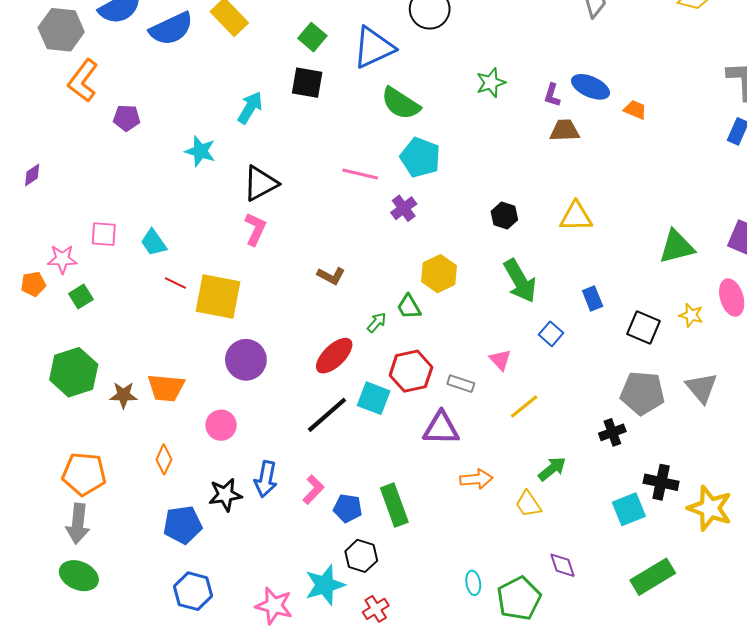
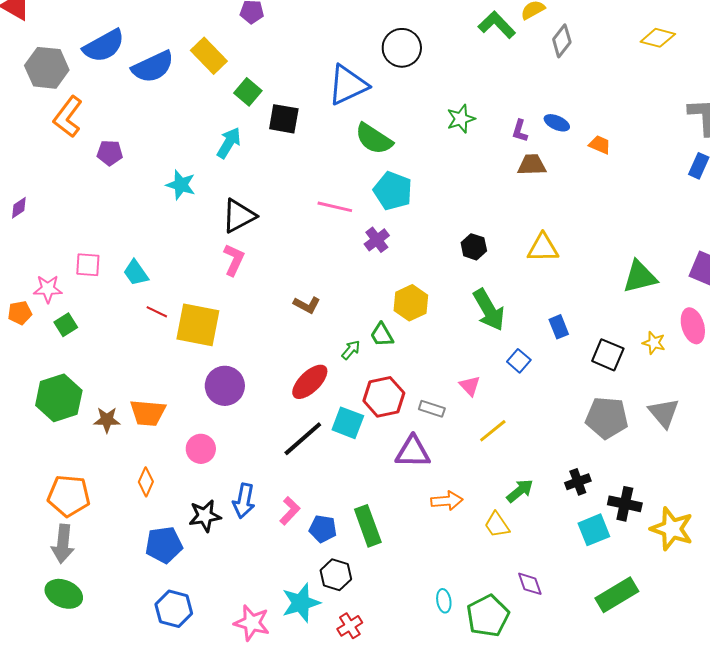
green square: (312, 37) -> (248, 92), moved
blue ellipse: (591, 87) -> (557, 123), size x0.7
black cross: (612, 432) -> (578, 482), moved

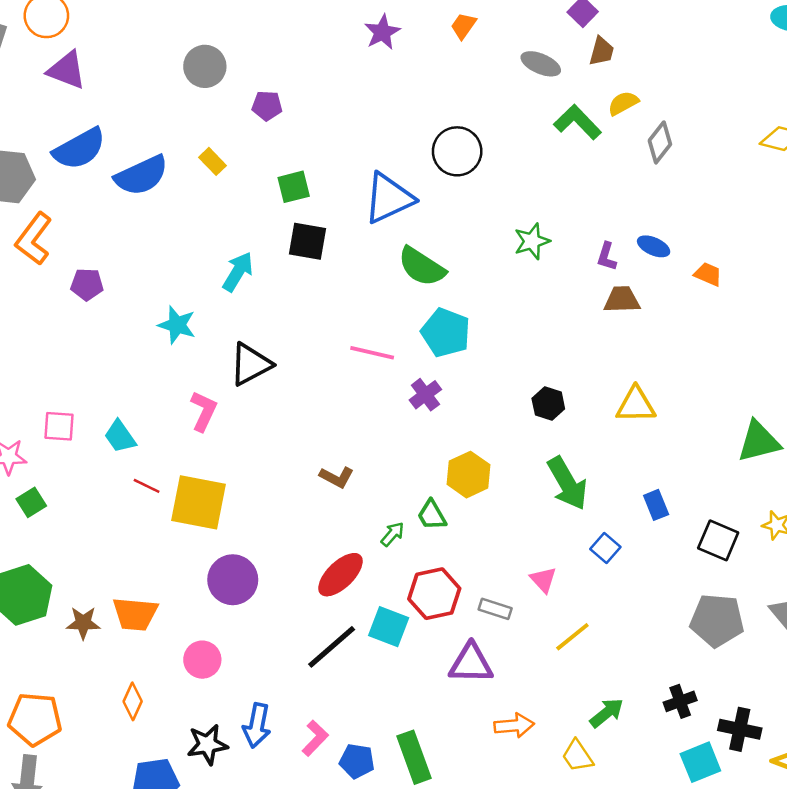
yellow rectangle: (209, 56) -> (212, 161), size x0.6
green square: (248, 92) -> (294, 187), moved, turned 36
pink L-shape: (234, 260) -> (204, 411), moved

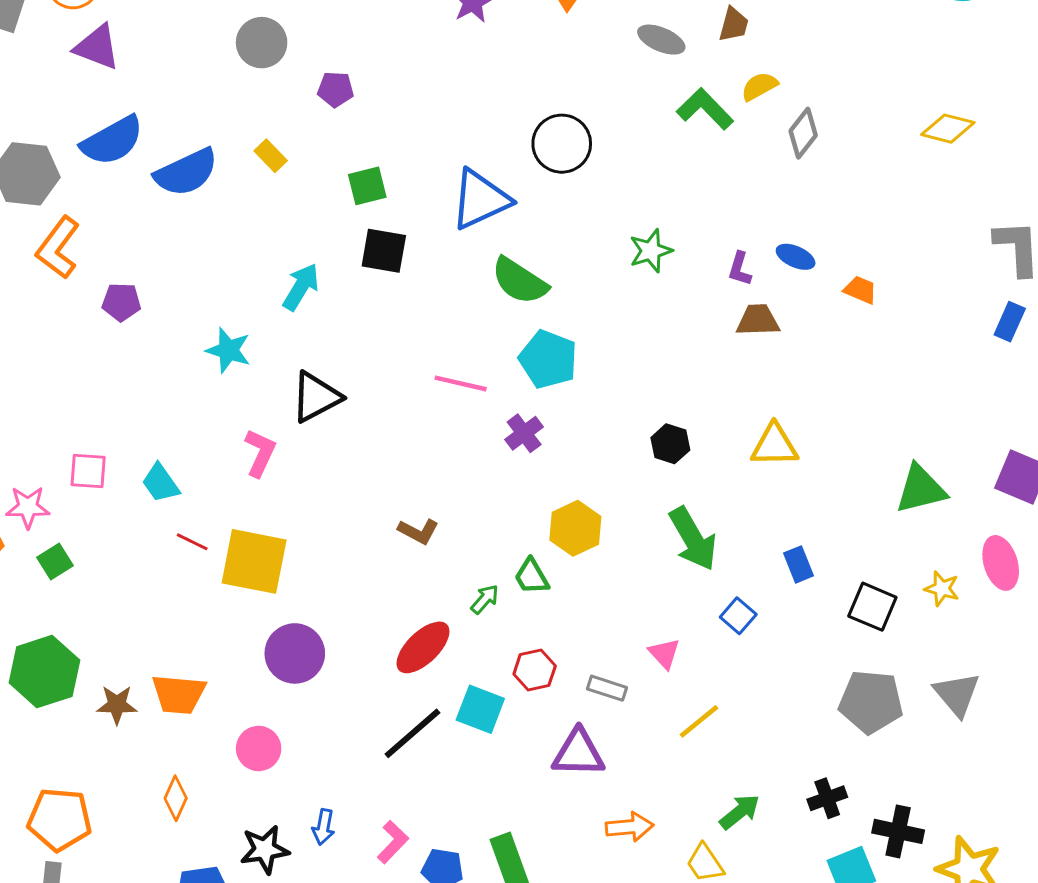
red hexagon: (434, 594) -> (535, 670), size x0.7
blue arrow: (257, 725) -> (323, 827), size x0.7

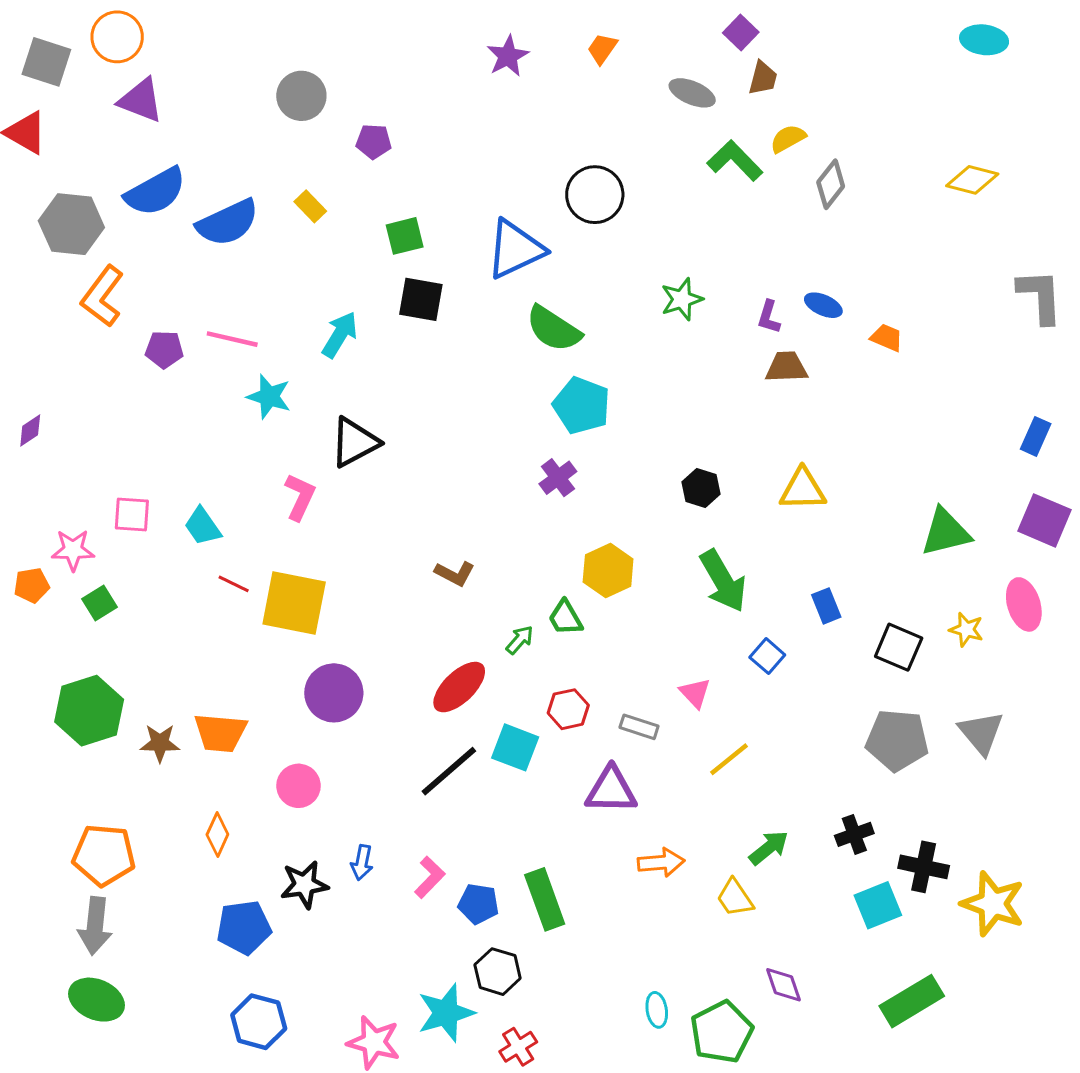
blue rectangle: (1010, 322) -> (1036, 436), moved
pink line: (461, 383) -> (232, 339), moved

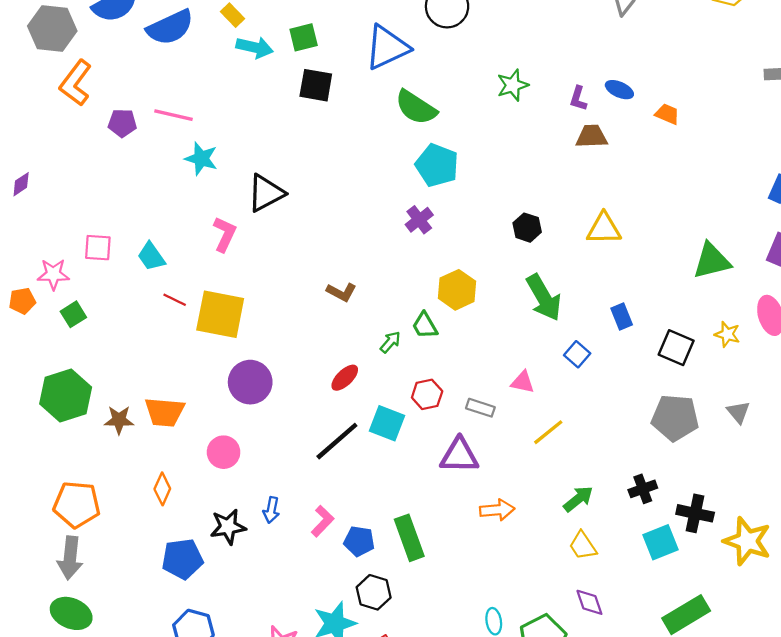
cyan arrow: (340, 335) -> (255, 47), moved, turned 72
red ellipse: (459, 687) -> (345, 378), size x0.7
pink triangle: (695, 693) -> (523, 382), turned -35
gray triangle: (981, 733) -> (738, 412), size x0.7
yellow trapezoid: (735, 898) -> (583, 546), moved

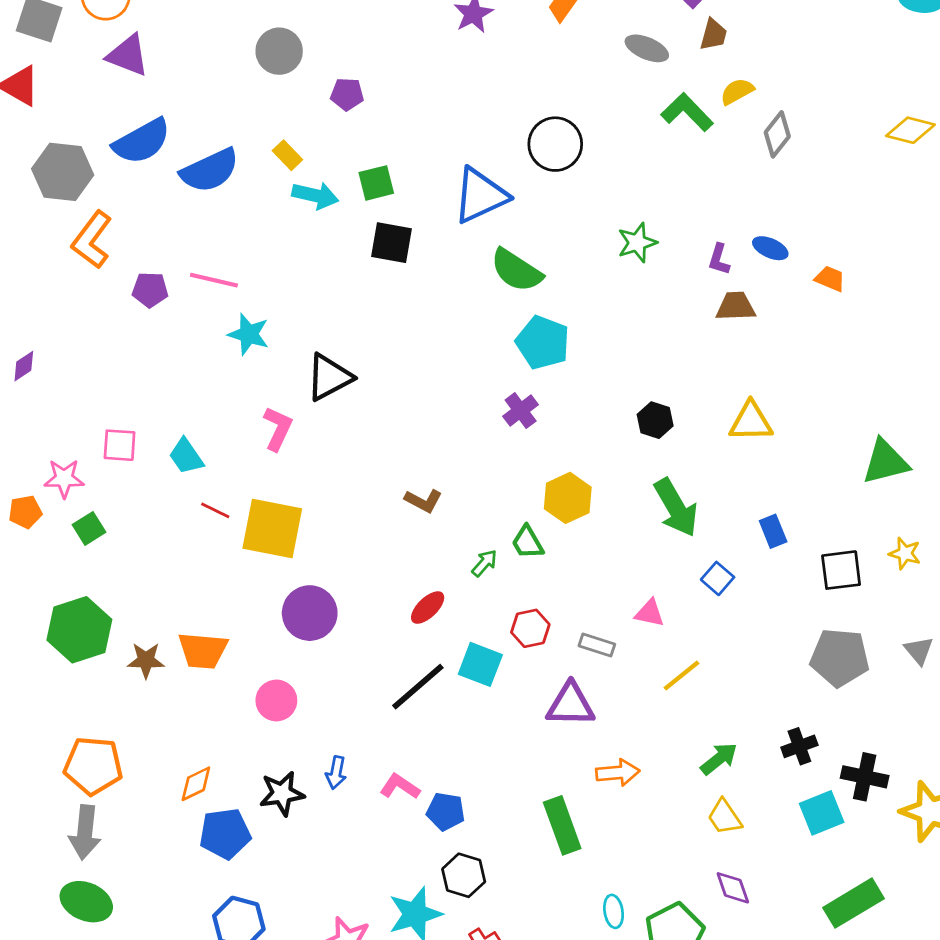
black square: (676, 348) -> (841, 570), turned -30
orange diamond: (162, 489) -> (196, 784), moved, turned 40
pink L-shape: (322, 521) -> (400, 787), turned -100
green rectangle: (409, 538) -> (562, 825), moved

